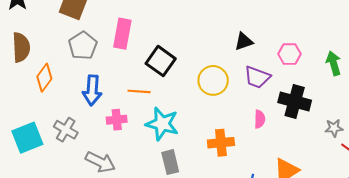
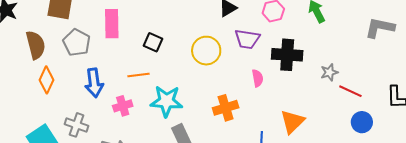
brown semicircle: (21, 47) -> (36, 45), moved
black square: (161, 61) -> (153, 42), size x0.7

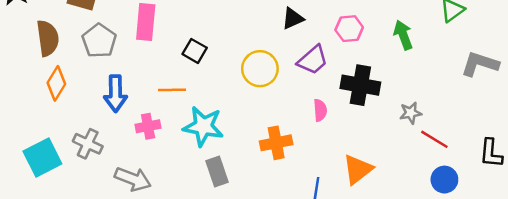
purple trapezoid: (247, 39) -> (313, 60), turned -56

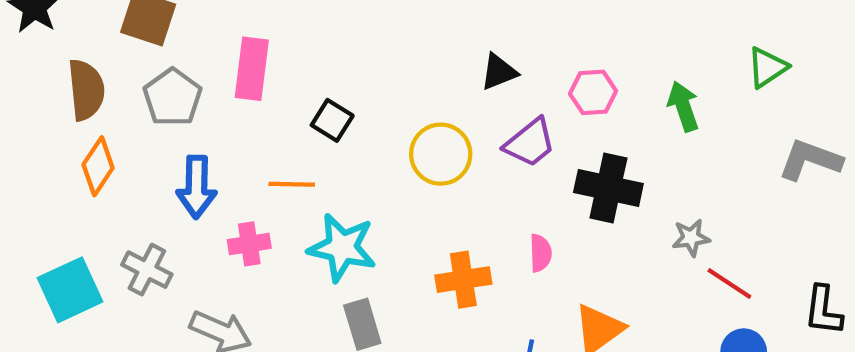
pink semicircle: (320, 110) -> (540, 253), moved

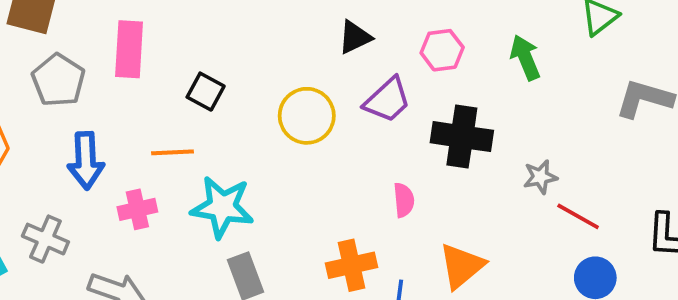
orange cross: (463, 280) -> (351, 265), moved

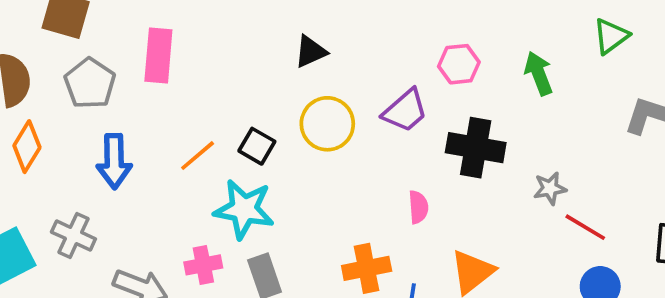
black triangle: (355, 37) -> (311, 52), moved
black square: (206, 92) -> (257, 146), moved
orange line: (172, 152) -> (198, 156), turned -39
pink cross: (137, 209) -> (203, 265), moved

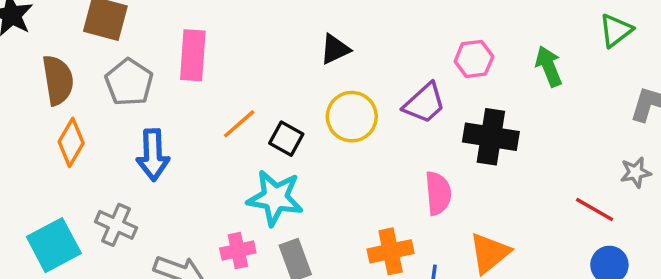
orange line: (198, 156) -> (239, 124), moved
gray star: (550, 188) -> (636, 172), moved
pink semicircle: (418, 207) -> (438, 193), size x1.4

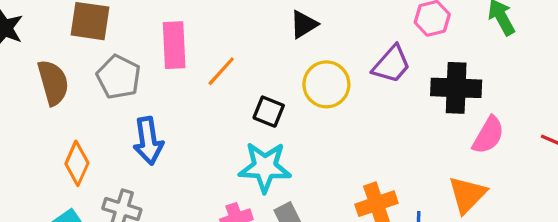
orange line: (239, 124) -> (221, 71), moved
orange diamond: (71, 142) -> (77, 163), moved
pink semicircle: (438, 193) -> (488, 135), moved, turned 42

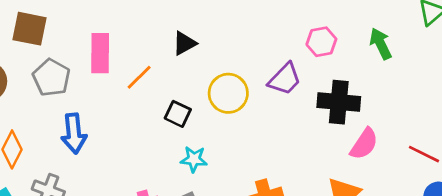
black triangle: (304, 24) -> (184, 43), moved
cyan star: (265, 167) -> (194, 159), moved, size x0.6

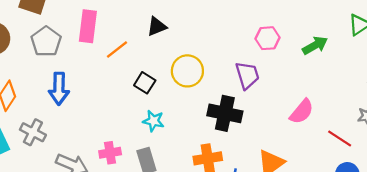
green arrow: (381, 44) -> (315, 45), turned 80
purple trapezoid: (285, 79) -> (247, 75), moved, turned -68
black cross: (339, 102) -> (225, 113), moved
pink semicircle: (364, 144) -> (302, 112), moved

